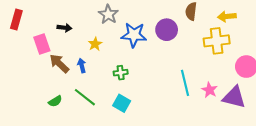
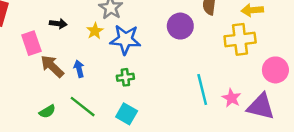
blue star: (134, 35) -> (125, 39), moved
yellow star: (95, 44) -> (95, 31), moved

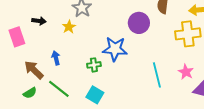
blue star: (125, 39) -> (115, 49), moved
brown arrow: (52, 66) -> (34, 70), moved
pink star: (231, 98) -> (186, 72), moved

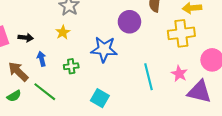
black arrow: (39, 21) -> (26, 38), moved
yellow star: (69, 27) -> (63, 32), moved
green cross: (94, 65) -> (71, 66), moved
cyan square: (95, 95) -> (100, 98), moved

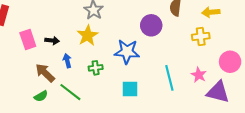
yellow star: (63, 32) -> (88, 35), size x1.5
yellow cross: (181, 33) -> (201, 36), size x0.7
cyan square: (100, 98) -> (130, 89), moved, turned -30

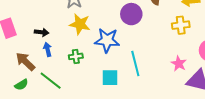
yellow star: (88, 35) -> (80, 24), moved, turned -30
black arrow: (52, 41) -> (42, 32), moved
cyan line: (169, 78) -> (135, 63), moved

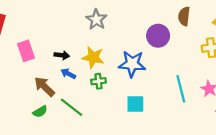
yellow star: (80, 24) -> (93, 57), moved
blue arrow: (48, 49) -> (68, 74), turned -48
cyan line: (135, 63) -> (181, 89), moved

